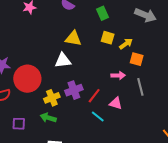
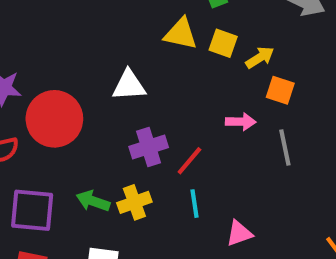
yellow triangle: (73, 38) -> (181, 34), moved
yellow cross: (52, 98) -> (134, 202), moved
pink triangle: (116, 103) -> (239, 233), moved, turned -40
cyan line: (98, 116) -> (194, 204), turned 40
purple square: (19, 124) -> (32, 210), size x1.6

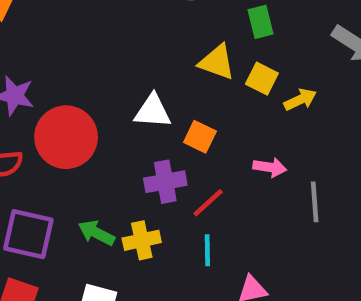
orange square: (280, 90) -> (200, 137), moved

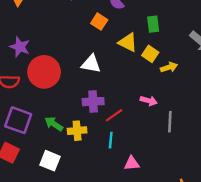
orange square: (200, 137) -> (99, 22), moved

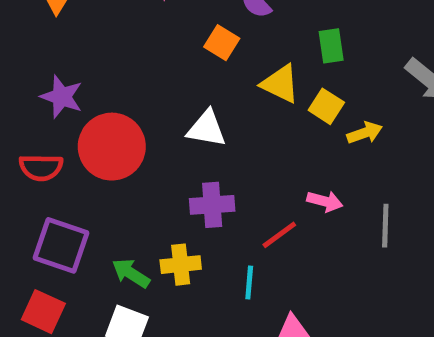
red line: (114, 115) -> (279, 235), moved
gray line: (170, 122) -> (385, 226), moved
green arrow: (54, 124) -> (131, 273), moved

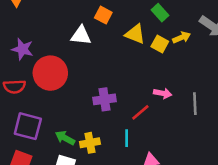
green rectangle: (331, 46) -> (160, 13), turned -30
white triangle: (207, 129) -> (81, 35), moved
yellow arrow: (365, 133) -> (182, 37), moved
yellow cross: (181, 265) -> (90, 143), moved

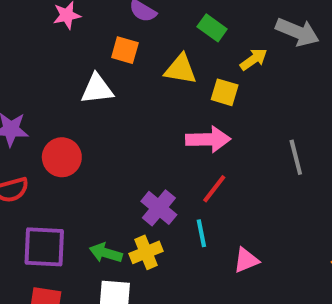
yellow square: (160, 44) -> (225, 92), moved
red circle: (50, 73) -> (62, 157), size x0.7
pink arrow: (163, 93) -> (208, 139), moved, size x1.5
purple cross: (104, 99) -> (159, 208), moved, turned -30

